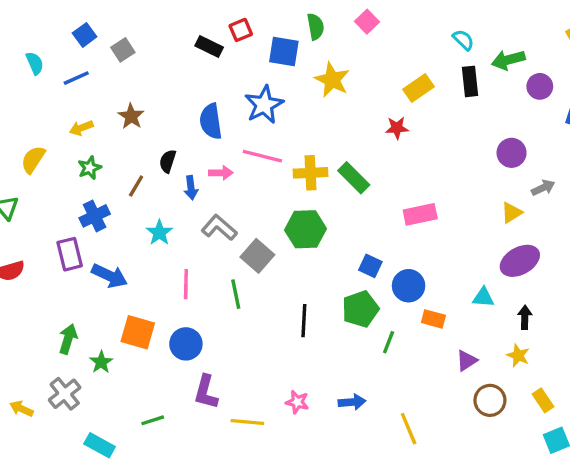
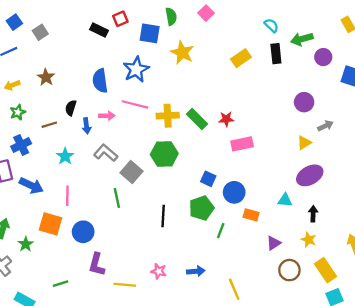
red star: (397, 128) -> (226, 119), moved
brown line: (136, 186) -> (49, 125), turned 42
pink line: (186, 284) -> (67, 196), moved
yellow rectangle: (543, 400) -> (326, 270), size x1.5

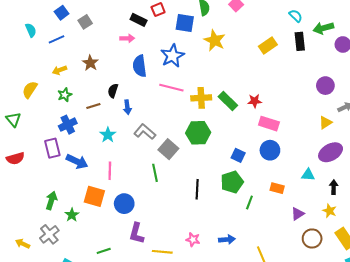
pink arrow: (107, 116) -> (127, 38), moved
pink rectangle: (242, 144) -> (269, 124), turned 30
blue circle: (234, 192) -> (270, 150), moved

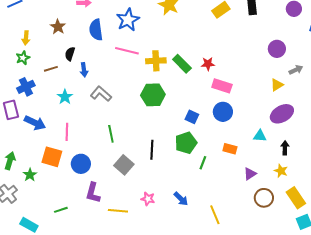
brown star: (90, 63) -> (58, 27), moved
yellow arrow: (60, 70) -> (26, 38), moved, turned -64
gray square: (168, 149) -> (124, 165), moved
blue arrow: (227, 240) -> (181, 199), turned 49

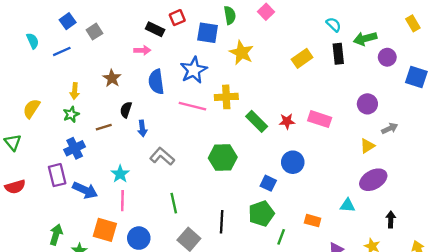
yellow cross: (156, 61) -> (226, 97), moved
pink rectangle: (222, 86) -> (320, 119), moved
cyan star: (65, 97) -> (120, 174), moved
blue circle: (223, 112) -> (293, 162), moved
black arrow: (285, 148) -> (391, 219), moved

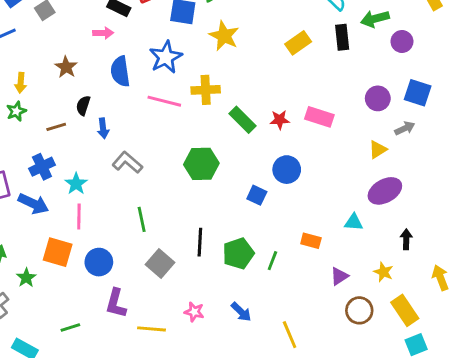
blue square: (416, 77) -> (418, 93), moved
blue cross: (75, 148) -> (42, 167), moved
green pentagon: (261, 214) -> (238, 254), moved

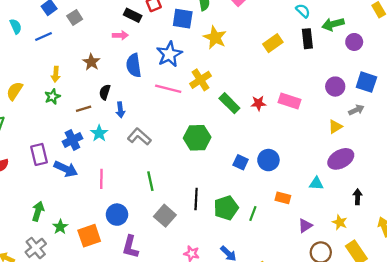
yellow cross: (206, 90) -> (201, 80), turned -30
blue circle: (287, 170) -> (268, 160), moved
cyan star: (76, 184) -> (99, 133), moved
orange square: (58, 252) -> (89, 236), moved, turned -35

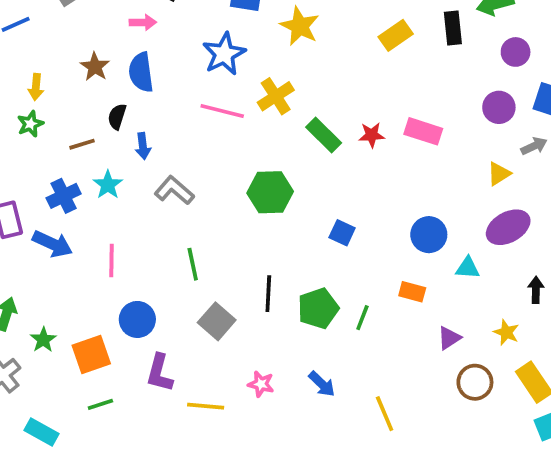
purple circle: (354, 42) -> (516, 52), moved
blue semicircle: (134, 65) -> (141, 72), moved
blue circle: (268, 160) -> (429, 235), moved

